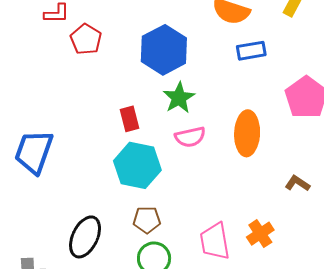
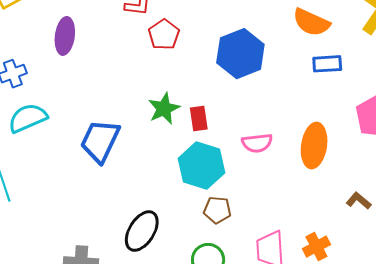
green star: (179, 98) -> (164, 109), moved
brown pentagon: (147, 220) -> (217, 210), moved

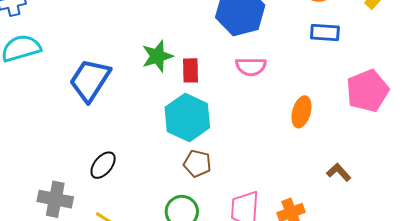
pink semicircle: (257, 143) -> (251, 67), moved
orange ellipse: (314, 145) -> (302, 112), size x0.7
black ellipse: (142, 231) -> (103, 165), moved, size x0.7

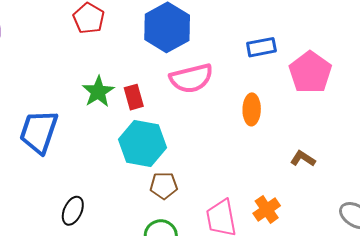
blue rectangle: (325, 33) -> (261, 47), moved
pink semicircle: (251, 67) -> (191, 78), size x1.4

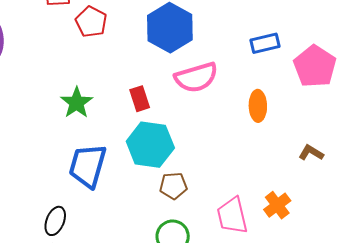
green star: (98, 92) -> (77, 103), moved
blue trapezoid: (39, 132) -> (88, 166), moved
black ellipse: (73, 211) -> (55, 221), moved

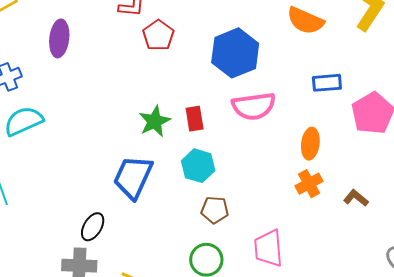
green star: (77, 103) -> (155, 121), moved
cyan hexagon: (150, 145) -> (198, 166), size x0.7
orange cross: (277, 205) -> (309, 184), moved

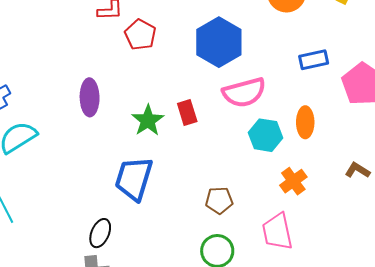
purple ellipse: (59, 38) -> (90, 97), moved
cyan hexagon: (198, 166) -> (265, 135), moved
orange cross: (309, 184) -> (293, 181), moved

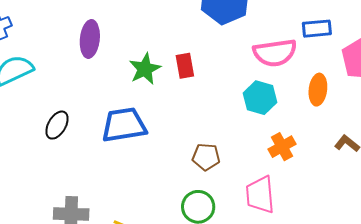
pink semicircle: (244, 92) -> (275, 53), moved
orange ellipse: (305, 122) -> (318, 90), moved
blue trapezoid: (134, 179) -> (124, 125), turned 57
black ellipse: (100, 233) -> (57, 125), moved

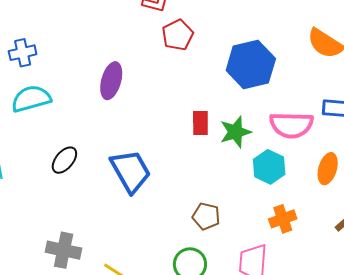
green star: (145, 69) -> (235, 132), moved
blue trapezoid: (124, 125) -> (131, 171), turned 60

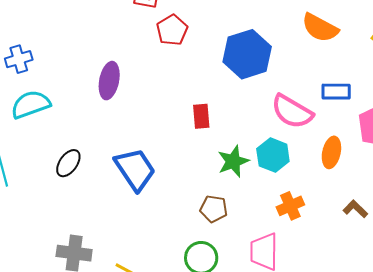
pink semicircle: (291, 125) -> (292, 112), turned 33
green star: (235, 132) -> (233, 161), moved

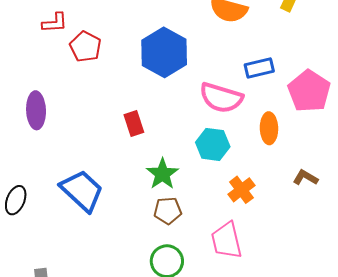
green star: (233, 161) -> (162, 174), moved

